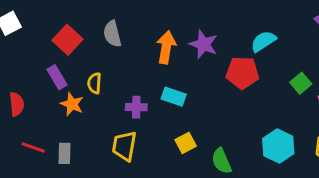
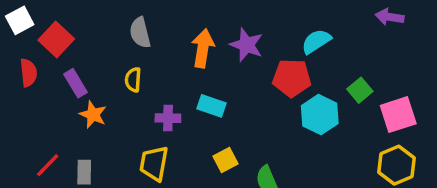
red square: (67, 40) -> (56, 40), moved
yellow semicircle: (94, 83) -> (133, 80), moved
red semicircle: (17, 104) -> (28, 73), moved
cyan hexagon: (278, 146) -> (320, 115), moved
red line: (33, 147) -> (48, 165), turned -65

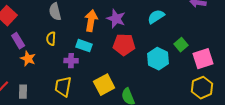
red pentagon: (292, 78) -> (124, 45), moved
cyan rectangle: (212, 106) -> (84, 46), moved
yellow square: (226, 160) -> (104, 85), size x1.5

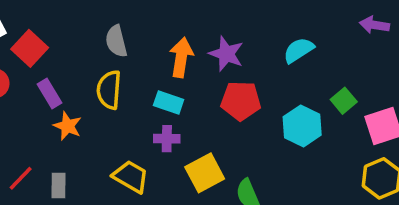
yellow semicircle: (51, 39) -> (109, 90), size x1.5
purple cross: (71, 61) -> (167, 139), moved
yellow trapezoid: (63, 87) -> (131, 177), turned 110

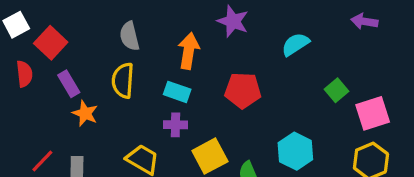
purple star: (226, 54) -> (233, 21), moved
cyan hexagon: (302, 126) -> (295, 151), moved

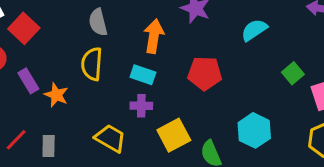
purple rectangle: (69, 84) -> (28, 81), moved

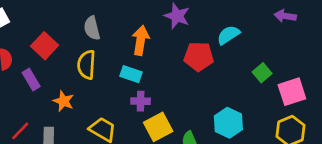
red square: (24, 28) -> (45, 46), moved
red pentagon: (205, 73) -> (199, 57), moved
orange star: (56, 95) -> (64, 101), moved
purple cross: (141, 106) -> (141, 101), moved

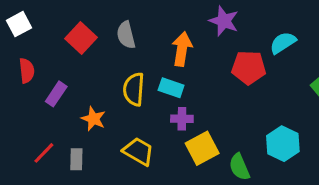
red square: (45, 46) -> (81, 38), moved
yellow semicircle: (86, 65) -> (134, 89), moved
purple rectangle: (31, 80) -> (56, 94), turned 65

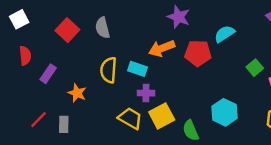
orange arrow: (182, 49) -> (162, 48), moved, turned -120
yellow trapezoid: (138, 151) -> (130, 118), moved

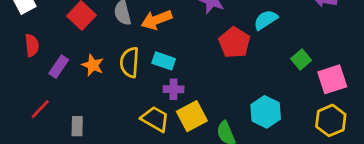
orange arrow: (162, 48) -> (157, 20), moved
red pentagon: (198, 53) -> (234, 42), turned 30
orange star: (77, 93) -> (93, 65), moved
red line: (38, 120) -> (40, 109), moved

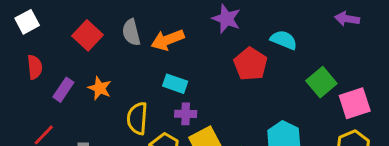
cyan semicircle: (266, 20) -> (284, 40), turned 55
green square: (301, 60) -> (321, 82), size x1.4
yellow semicircle: (130, 62) -> (137, 118), moved

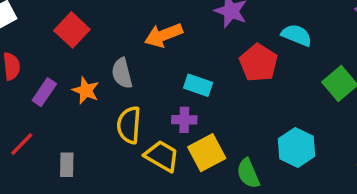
gray semicircle: (131, 32) -> (122, 73), moved
cyan rectangle: (175, 84) -> (198, 85), moved

